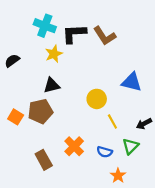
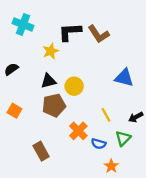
cyan cross: (45, 26) -> (23, 24), moved
black semicircle: (12, 61) -> (11, 69), moved
yellow circle: (97, 99) -> (74, 86), moved
brown pentagon: (40, 111) -> (54, 105), moved
orange cross: (74, 146) -> (78, 131), moved

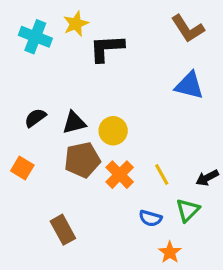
brown L-shape: (99, 34) -> (188, 29), moved
yellow star: (51, 51) -> (76, 24), moved
black semicircle: (11, 69) -> (35, 118), moved
blue triangle: (124, 78) -> (189, 85), moved
orange cross: (78, 131) -> (120, 175), moved

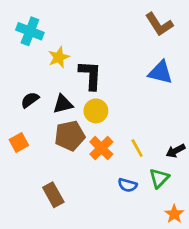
yellow star: (76, 24) -> (59, 57), moved
black L-shape: (107, 48) -> (90, 75), moved, turned 96
orange square: (22, 168) -> (19, 143), turned 30
orange star: (170, 252) -> (174, 214), moved

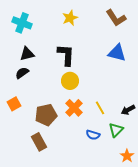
yellow star: (59, 57) -> (70, 18), moved
black triangle: (63, 104) -> (27, 54), moved
brown pentagon: (70, 136) -> (46, 115), moved

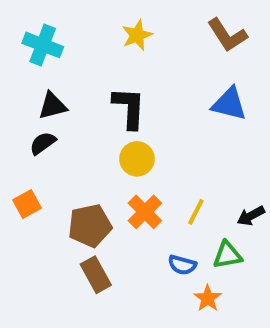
yellow line: (100, 108) -> (196, 212), turned 56
green triangle: (116, 130) -> (227, 255), turned 35
brown rectangle: (39, 142) -> (96, 275), moved
orange star: (127, 156) -> (208, 298), moved

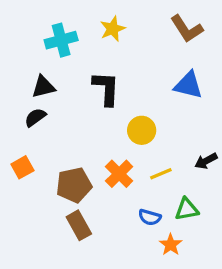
cyan cross: (43, 45) -> (61, 40), moved, turned -36
yellow circle: (137, 159) -> (142, 130), moved
yellow line: (196, 212) -> (161, 174), turned 40
black arrow: (251, 216) -> (206, 161), moved

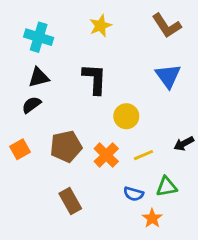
cyan cross: (61, 40) -> (39, 37), moved, turned 32
blue triangle: (188, 85) -> (168, 76), turned 40
brown pentagon: (74, 185) -> (66, 146), moved

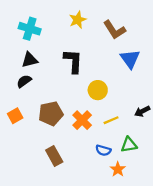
brown L-shape: (167, 26) -> (114, 30), moved

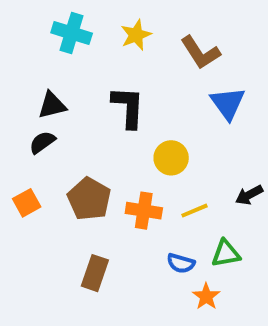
cyan cross: (30, 29) -> (72, 33), moved
brown pentagon: (51, 114) -> (89, 199), turned -30
orange cross: (82, 120) -> (144, 211), turned -36
brown rectangle: (54, 156) -> (95, 273), turned 48

